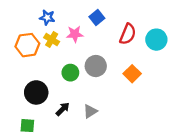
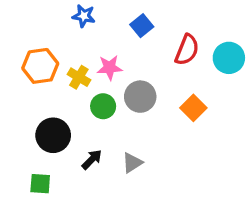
blue star: (47, 17) -> (84, 16), moved
pink star: (75, 34) -> (110, 68), moved
yellow cross: (52, 40) -> (79, 77), moved

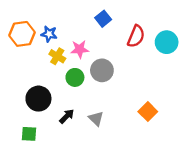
blue star: (84, 16) -> (49, 34), moved
orange hexagon: (40, 66) -> (22, 34), moved
orange square: (193, 108) -> (148, 112), moved
gray triangle: (132, 163) -> (96, 119), turned -42

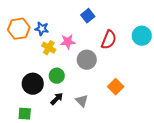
red semicircle: (136, 36) -> (109, 40), moved
green circle: (75, 77) -> (57, 76), moved
orange square: (148, 112) -> (116, 87), moved

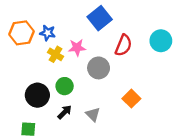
blue square: (88, 16) -> (100, 18), size x1.5

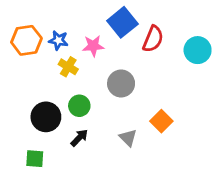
red semicircle: (123, 45) -> (153, 39), moved
pink star: (77, 48) -> (93, 46), moved
gray triangle: (93, 114) -> (128, 138), moved

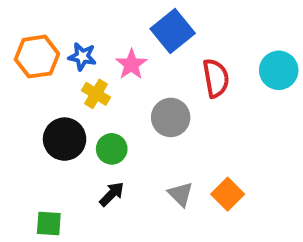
red semicircle: (153, 39) -> (216, 78), moved, turned -32
pink star: (93, 46) -> (131, 64), turned -30
black circle: (46, 117) -> (65, 139), moved
orange square: (161, 121) -> (228, 194), moved

